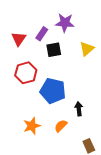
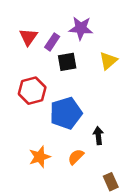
red triangle: (19, 39) -> (28, 37), moved
blue pentagon: (53, 91) -> (66, 113), turned -30

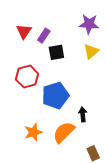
purple star: (81, 28) -> (89, 24), moved
orange semicircle: (76, 157) -> (64, 132), size x1.6

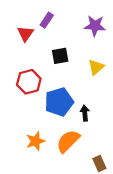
purple rectangle: (44, 36) -> (47, 20), moved
yellow triangle: (91, 51) -> (96, 67), moved
black arrow: (83, 114) -> (85, 113), moved

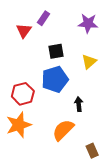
red hexagon: (29, 82) -> (23, 94), moved
blue pentagon: (59, 102) -> (55, 79), moved
orange star: (36, 141) -> (19, 125), moved, size x1.4

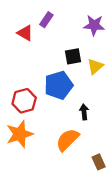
red triangle: (24, 31) -> (25, 33), turned -35
black square: (56, 51) -> (73, 56), moved

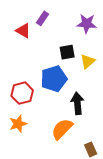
black arrow: (84, 112) -> (77, 103), size x1.5
orange star: (20, 134) -> (18, 124), size x0.7

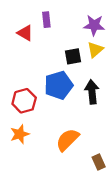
purple rectangle: (43, 18) -> (46, 20), turned -40
yellow triangle: (88, 61) -> (95, 50), moved
black arrow: (77, 103) -> (92, 92), moved

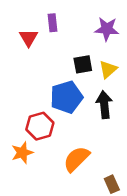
red triangle: (25, 33) -> (29, 38), turned 30
yellow triangle: (95, 50) -> (108, 69), moved
red hexagon: (24, 101) -> (40, 126), moved

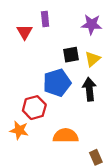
orange star: (22, 153) -> (19, 130), turned 30
orange semicircle: (76, 159) -> (66, 136), turned 45

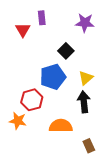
black square: (71, 55) -> (66, 51), turned -35
yellow triangle: (93, 59) -> (86, 78), moved
black arrow: (89, 89) -> (84, 102), moved

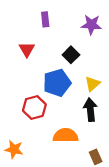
red triangle: (23, 30) -> (27, 49), moved
orange star: (18, 121) -> (14, 149), moved

